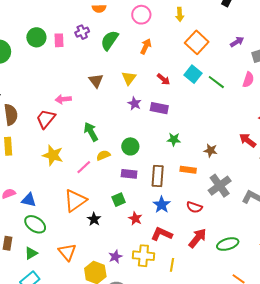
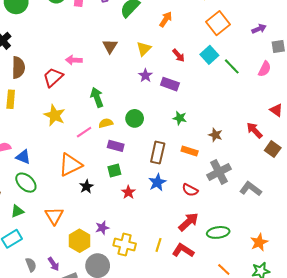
purple rectangle: (129, 174) -> (116, 146), moved
red L-shape: (162, 234) -> (183, 250), moved
yellow cross: (143, 256) -> (125, 244), moved

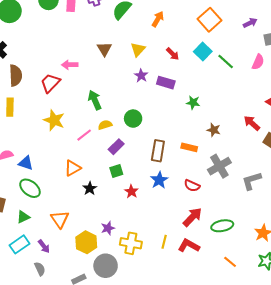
green star: (180, 118) -> (193, 103), moved
purple rectangle: (116, 146) -> (116, 147), turned -56
orange triangle: (70, 165) -> (73, 168), size x0.7
gray L-shape: (251, 189) -> (252, 181), turned -50
purple arrow: (54, 264) -> (44, 246), moved

